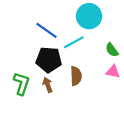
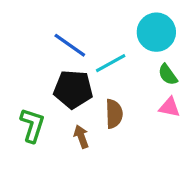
cyan circle: (89, 16) -> (156, 32), moved
brown arrow: (48, 85) -> (81, 137), moved

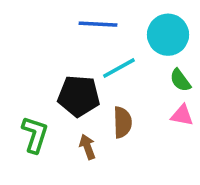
blue line: (70, 45) -> (98, 24), moved, turned -32

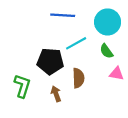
green semicircle: (180, 80) -> (106, 51), moved

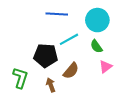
pink triangle: (117, 74) -> (105, 67), turned -48
brown semicircle: (78, 78) -> (71, 71), turned 42

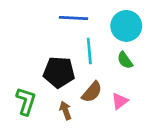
cyan line: (69, 39) -> (89, 51), turned -66
pink triangle: (105, 67) -> (120, 101), moved

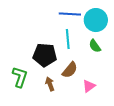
blue line: (73, 18) -> (70, 14), moved
pink triangle: (120, 101) -> (89, 86), moved

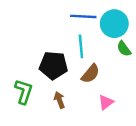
green semicircle: (95, 46) -> (124, 49), moved
brown semicircle: (70, 70) -> (90, 74), moved

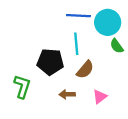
brown arrow: (59, 100) -> (67, 94), moved, turned -72

